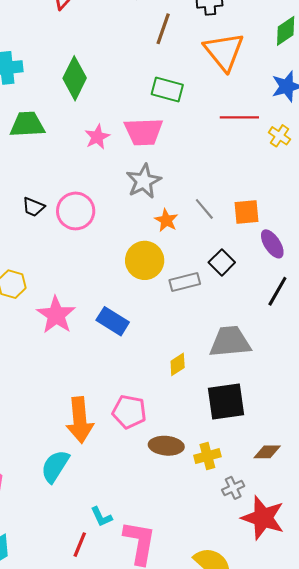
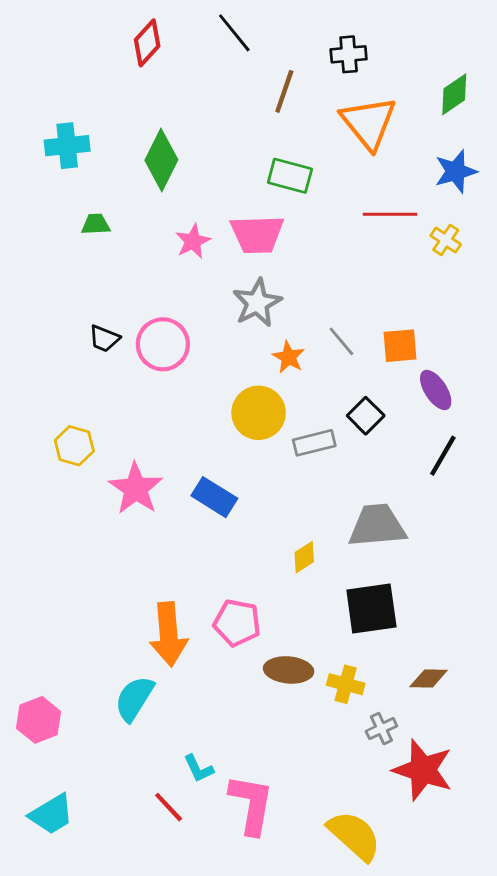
green trapezoid: (27, 125) -> (96, 224), size x0.6
yellow cross: (207, 456) -> (346, 684), turned 30
red line: (80, 545) -> (169, 807), turned -65

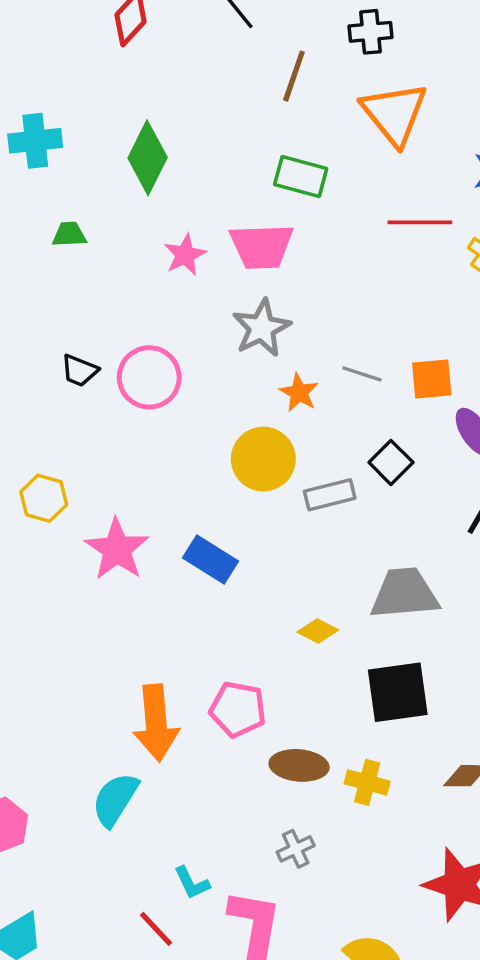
gray line: (341, 341) -> (362, 374), turned -32
yellow diamond: (304, 557) -> (318, 631), turned 60
gray cross: (381, 729) -> (296, 849), moved

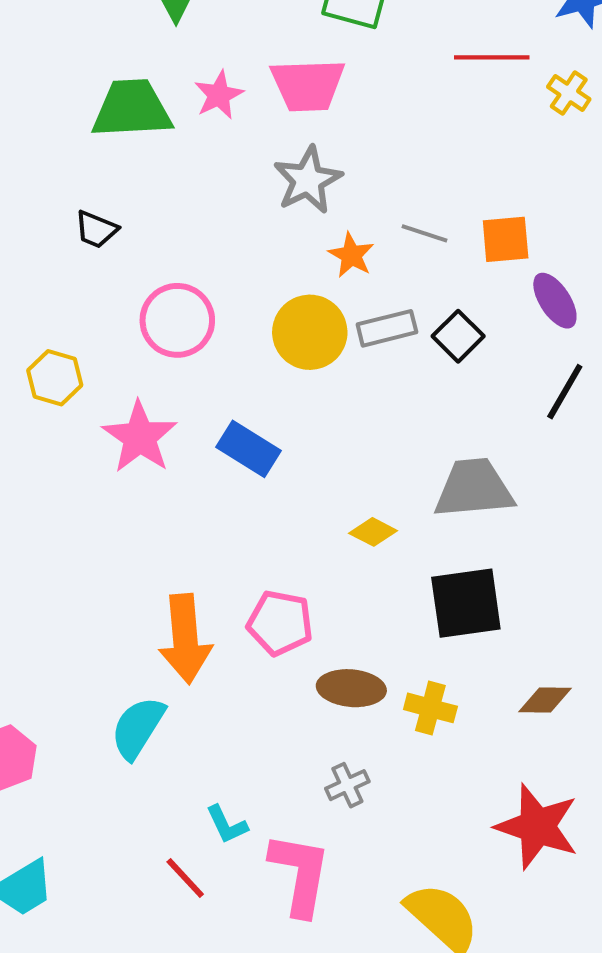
green trapezoid: (69, 234) -> (132, 109), moved, size x2.0
pink circle: (149, 377) -> (177, 320), moved
gray rectangle: (330, 495) -> (387, 328), moved

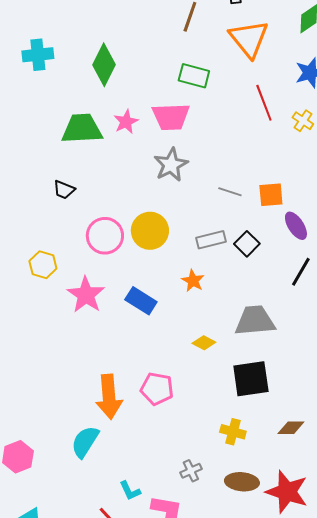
red line: (492, 57) -> (264, 103), turned 69
orange star: (351, 255) -> (193, 281), moved
yellow circle: (310, 332) -> (150, 231), moved
brown ellipse: (351, 688) -> (242, 482), moved

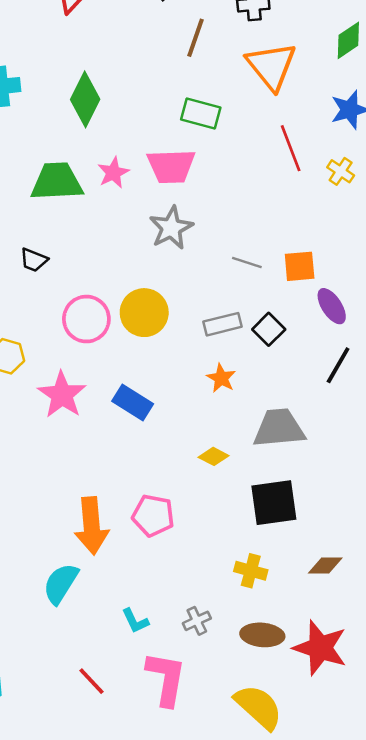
orange star: (193, 281) -> (221, 378), moved
cyan L-shape: (130, 491) -> (135, 621), moved

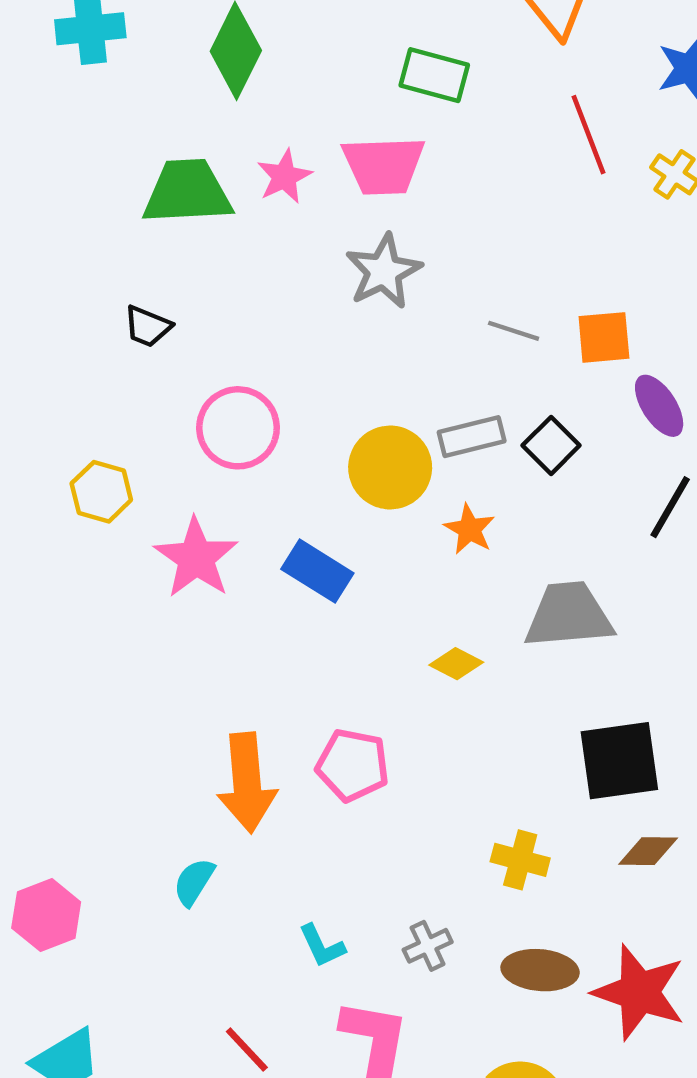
yellow circle: (144, 313) -> (390, 467), moved
black square: (274, 503) -> (619, 761), moved
cyan semicircle: (61, 584) -> (194, 882), size x0.7

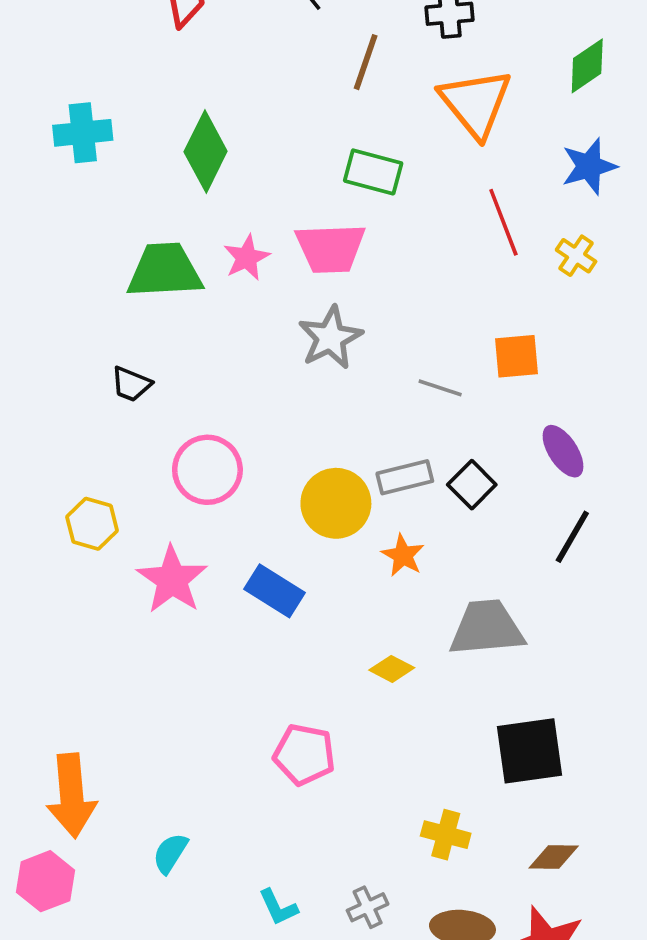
orange square: (604, 337) -> (516, 356), moved
orange arrow: (247, 783) -> (72, 796), moved
brown diamond: (648, 851) -> (554, 857), moved

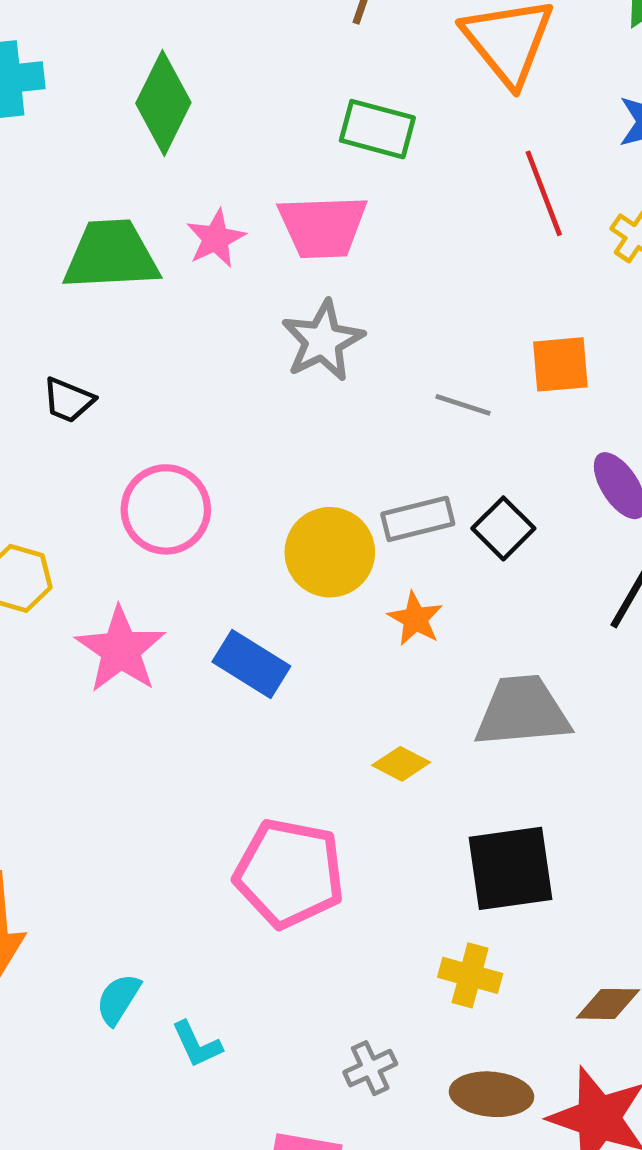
black square: (529, 751) -> (510, 868), moved
pink pentagon: (304, 755) -> (289, 873), size x1.4
cyan L-shape: (278, 907) -> (197, 1044), moved

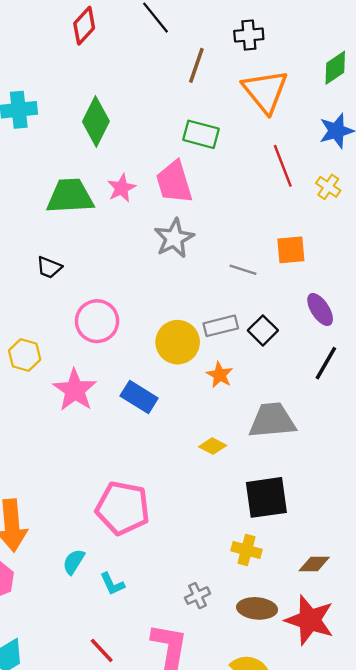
pink trapezoid: (323, 227) -> (174, 182), turned 75
pink pentagon: (289, 873) -> (123, 508), moved

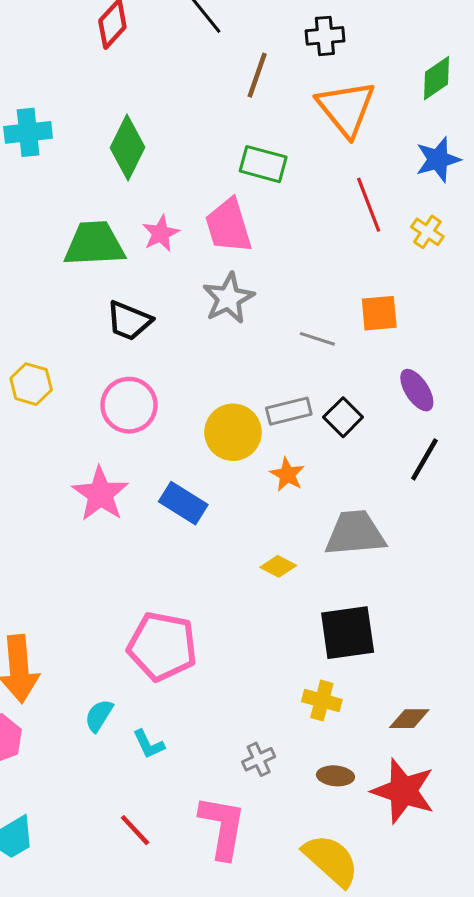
black trapezoid: (49, 267) -> (129, 321), moved, size x1.4
yellow hexagon: (25, 355) -> (31, 384), moved
brown ellipse: (257, 608) -> (335, 776), size x0.7

